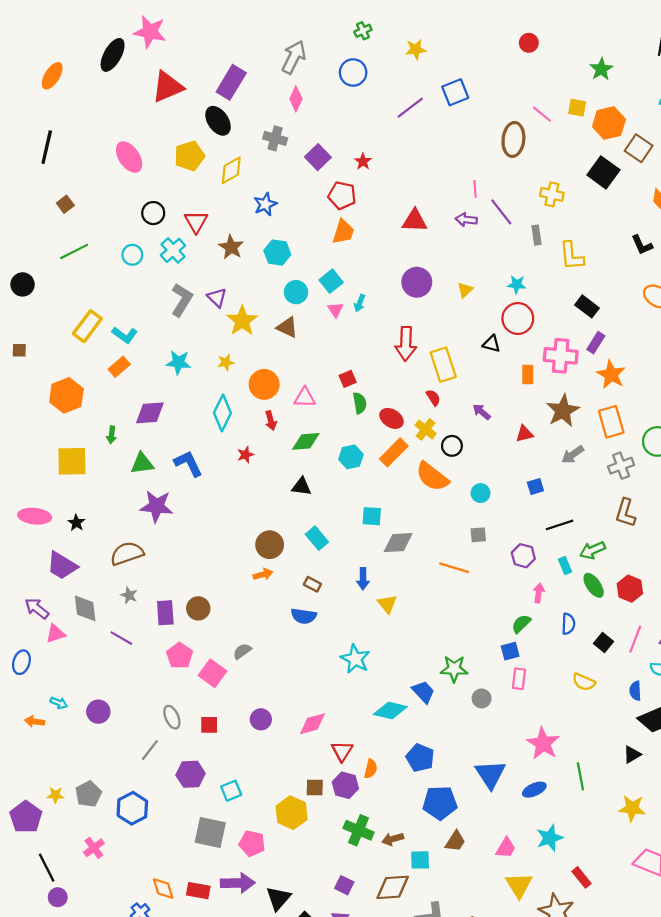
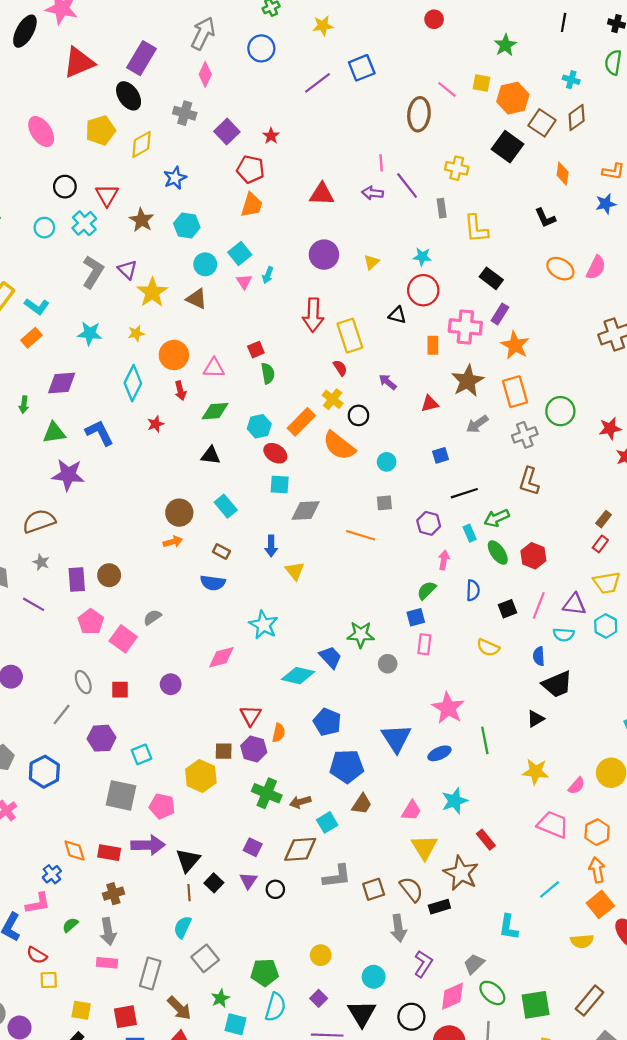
red ellipse: (392, 418) -> (275, 453), moved
black square: (603, 642) -> (507, 609), turned 30
pink diamond: (312, 724) -> (221, 657), moved
cyan square: (420, 860) -> (327, 822), turned -30

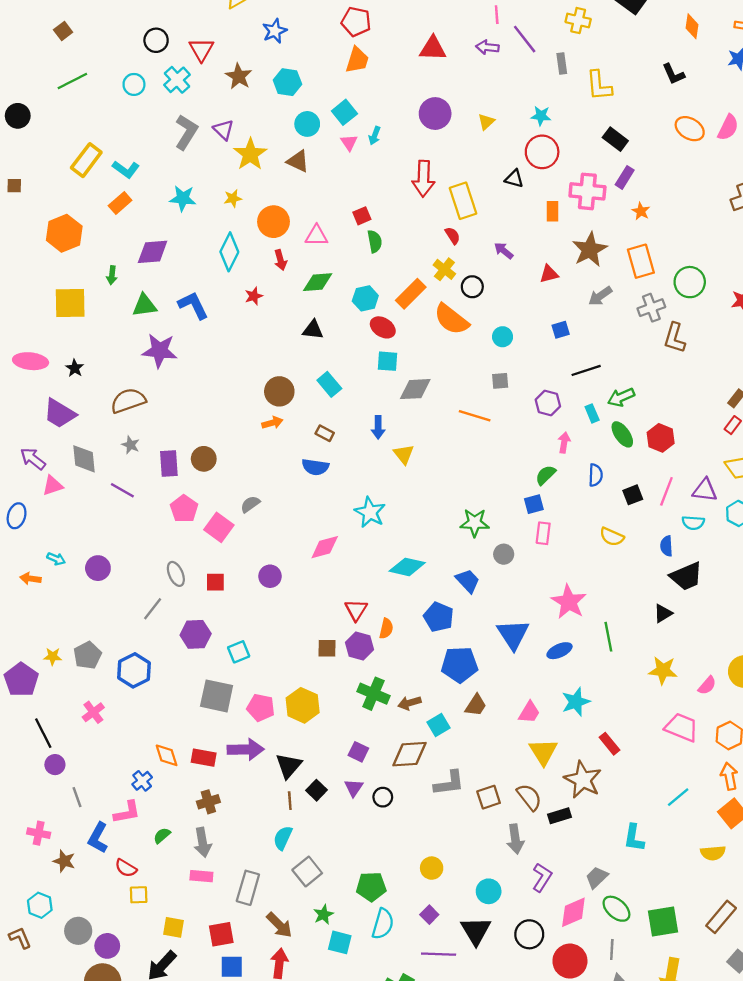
orange star: (515, 345) -> (641, 211), size x0.6
brown L-shape: (529, 481) -> (675, 338), moved
blue trapezoid: (330, 657) -> (468, 581), moved
yellow hexagon: (201, 776) -> (303, 705), moved

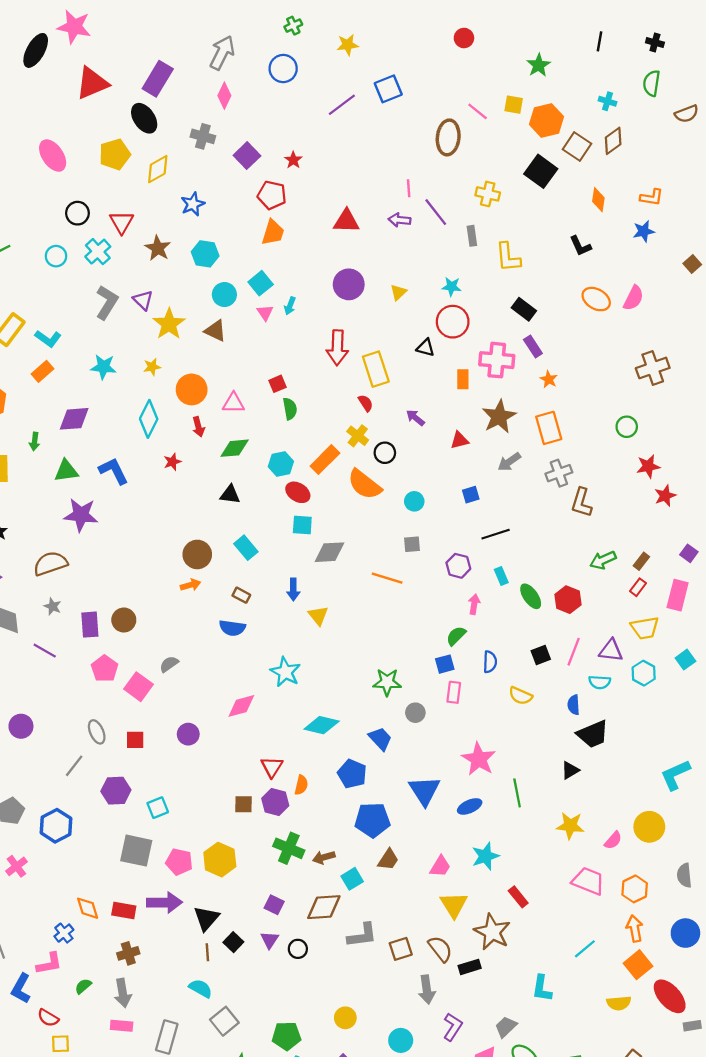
purple rectangle: (625, 177) -> (533, 347), turned -65
green circle: (690, 282) -> (627, 427), moved, size x0.7
green arrow: (621, 397) -> (603, 560), moved
blue semicircle: (596, 475) -> (490, 662), moved
cyan semicircle: (283, 838) -> (201, 988), turned 95

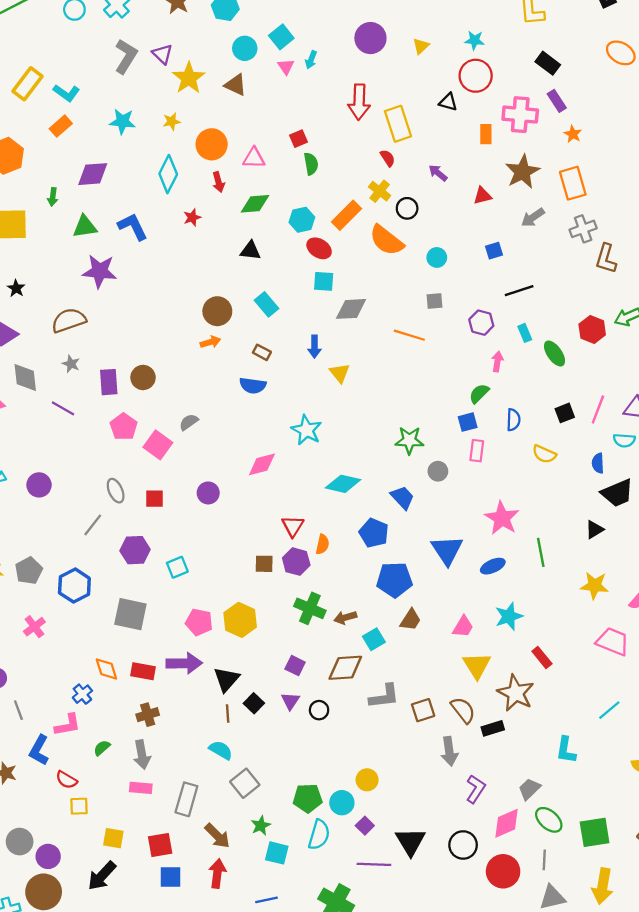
red hexagon: (568, 600) -> (592, 329), moved
gray square: (136, 851) -> (130, 614), moved
cyan circle: (401, 1040) -> (342, 803), moved

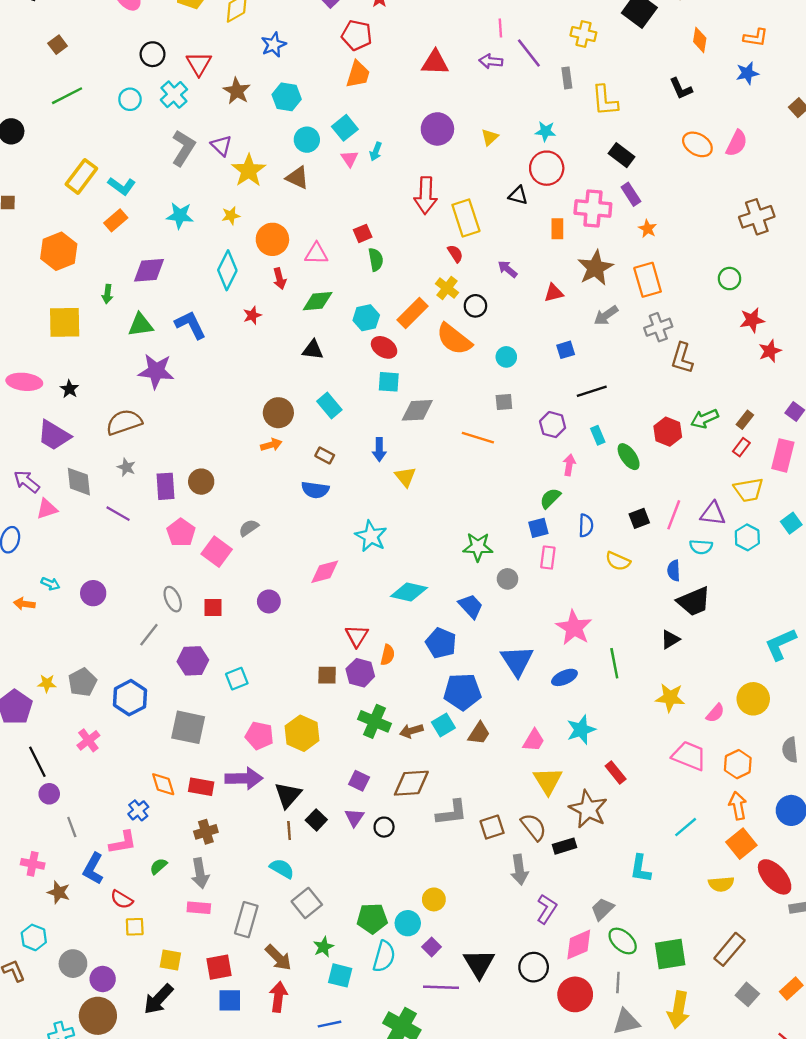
cyan square: (374, 639) -> (443, 725), moved

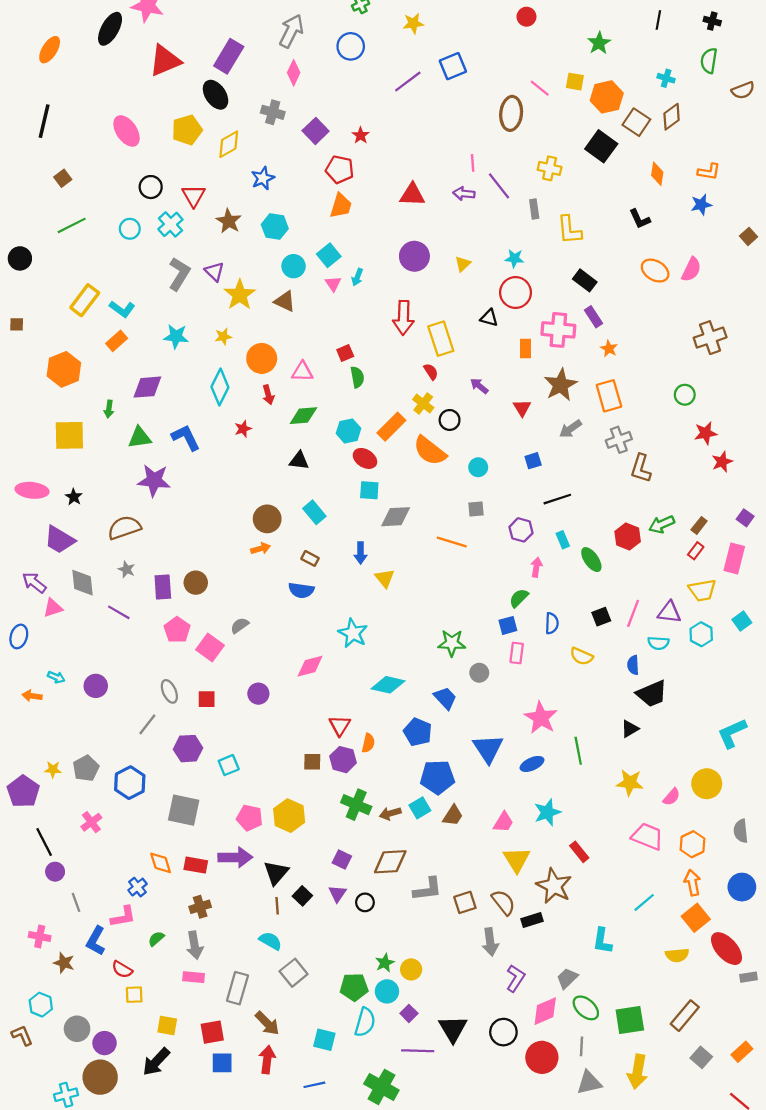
red triangle: (554, 293) -> (522, 408), turned -48
green star: (323, 947) -> (385, 963), moved

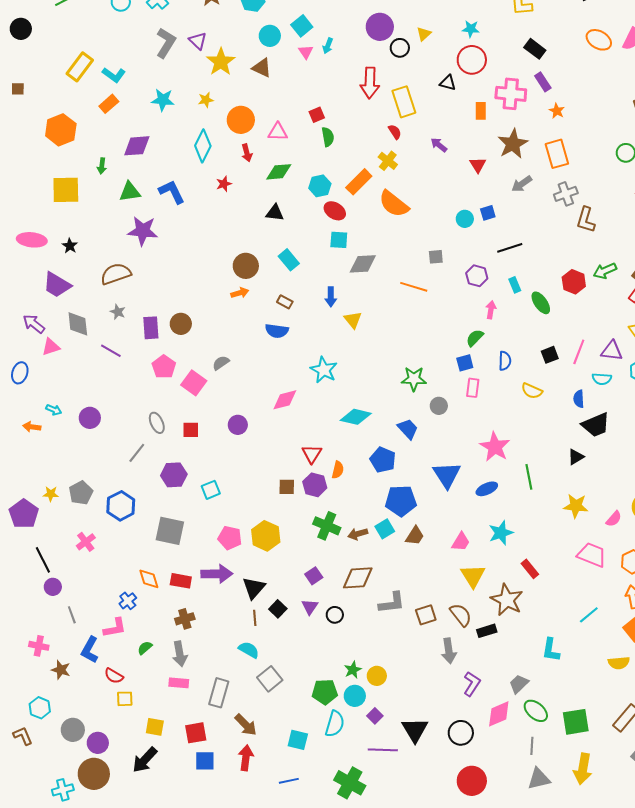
black circle: (450, 420) -> (400, 48), moved
cyan circle: (478, 467) -> (465, 219), moved
purple square: (342, 860) -> (314, 576), turned 30
red circle: (542, 1057) -> (472, 781), moved

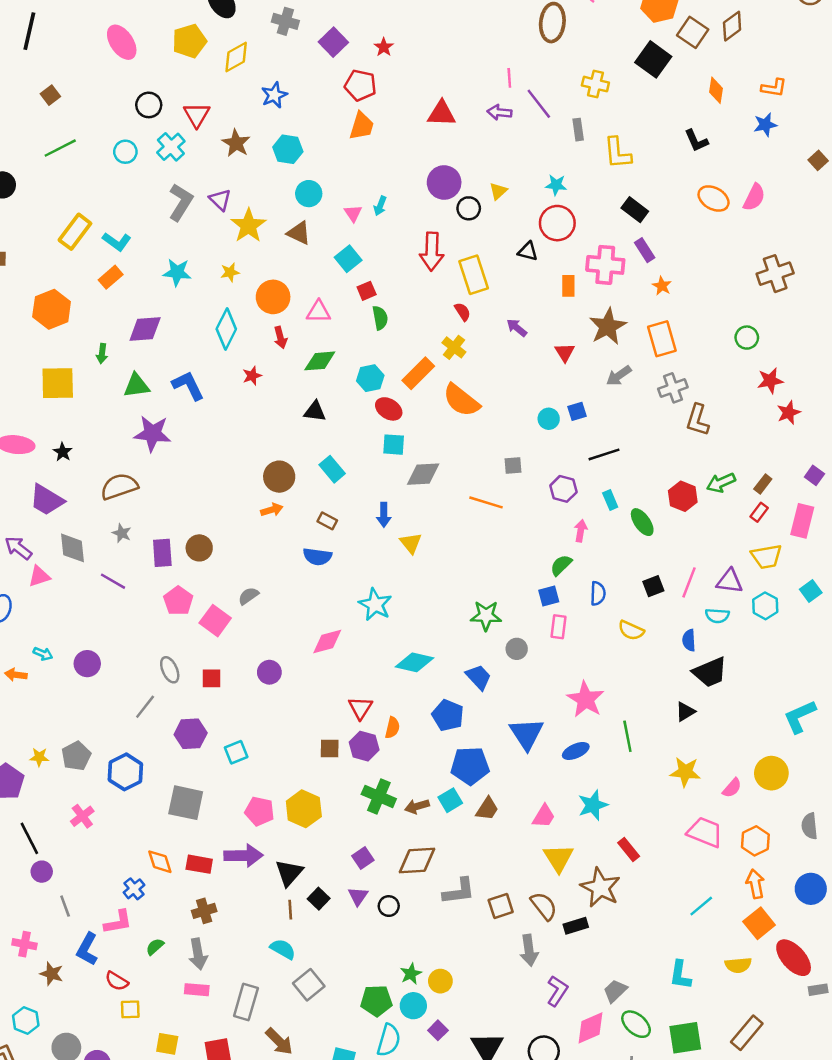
cyan square: (302, 26) -> (348, 259), moved
cyan L-shape: (551, 650) -> (680, 975), moved

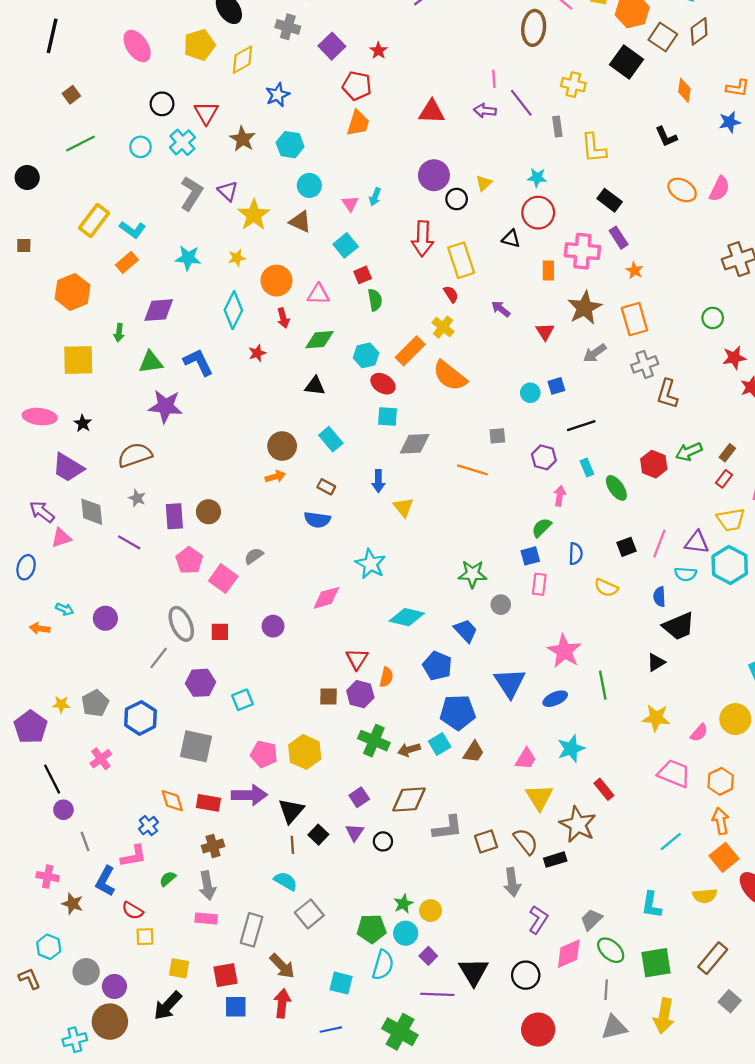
cyan hexagon: (765, 606) -> (730, 565), size x1.5
gray ellipse: (170, 670) -> (181, 624), size x1.4

